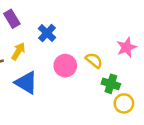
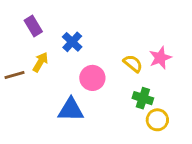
yellow semicircle: (94, 60) -> (133, 64), moved
blue triangle: (26, 83) -> (71, 110), moved, turned -30

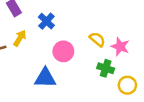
pink star: (160, 58) -> (120, 47), moved, turned -30
yellow circle: (157, 120) -> (127, 85), moved

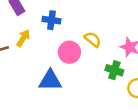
blue cross: (46, 21) -> (51, 20), turned -35
yellow semicircle: (97, 39) -> (93, 39), moved

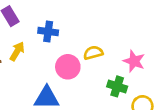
yellow semicircle: (93, 39) -> (93, 53), turned -54

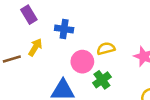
green cross: (117, 86) -> (102, 80), moved, turned 36

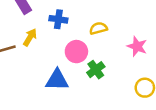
yellow semicircle: (106, 49) -> (98, 28), moved

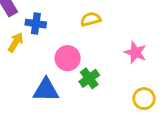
blue cross: (58, 19) -> (36, 24), moved
yellow semicircle: (98, 28) -> (91, 19), moved

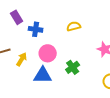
yellow arrow: (16, 42) -> (22, 59), moved
pink circle: (68, 58) -> (48, 53), moved

